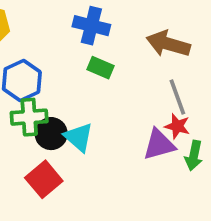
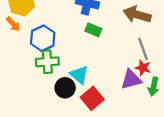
black circle: (51, 134) -> (65, 88), moved
red square: (44, 179) -> (92, 98), moved

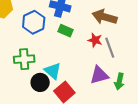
blue hexagon: (43, 38) -> (34, 22), moved
red star: (143, 68) -> (95, 40), moved

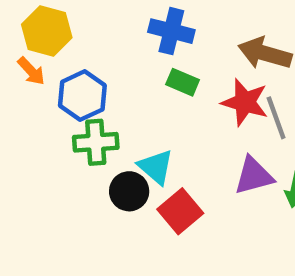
blue hexagon: (34, 22) -> (82, 96), moved
red star: (95, 40) -> (245, 102), size x1.5

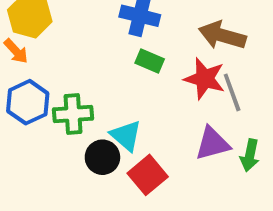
blue hexagon: (82, 96) -> (28, 102), moved

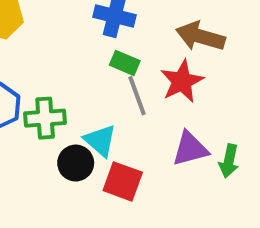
red star: (205, 79) -> (182, 81), turned 30
gray line: (232, 92) -> (137, 96), moved
red square: (148, 175) -> (123, 181), turned -30

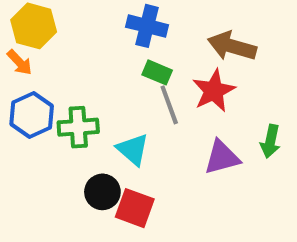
green arrow: (229, 161) -> (270, 141), moved
black circle: (76, 163) -> (102, 192), moved
red square: (123, 181) -> (135, 208), moved

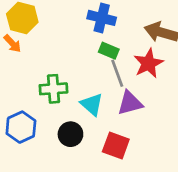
blue hexagon: (32, 115) -> (21, 127), moved
purple triangle: (222, 157) -> (130, 103), moved
red square: (135, 208) -> (116, 146), moved

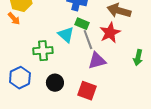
cyan triangle: (92, 104) -> (66, 35), moved

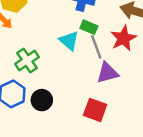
green cross: (43, 51) -> (27, 60), moved, turned -30
black circle: (55, 83) -> (42, 100), moved

